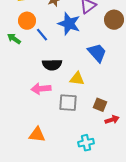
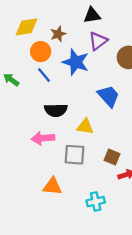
orange circle: (27, 21) -> (41, 52), moved
orange triangle: (37, 135) -> (52, 186), moved

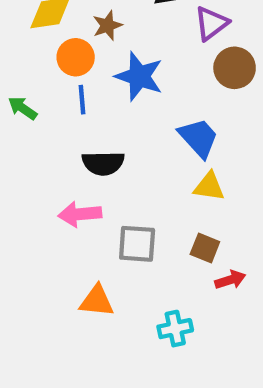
purple triangle: (98, 41) -> (211, 23), moved
blue line: (44, 75) -> (82, 100), turned 35
yellow triangle: (85, 127) -> (209, 187), moved

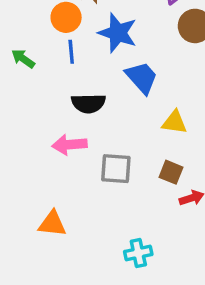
blue trapezoid: (199, 138) -> (142, 78), moved
orange triangle: (97, 301) -> (52, 224), moved
cyan cross: (175, 329) -> (138, 253), moved

